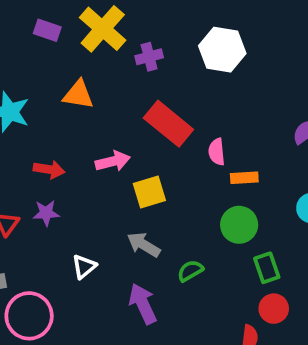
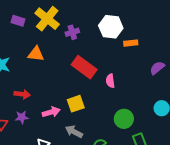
pink arrow: (113, 161) -> (51, 112), moved
orange rectangle: (244, 178) -> (131, 43), moved

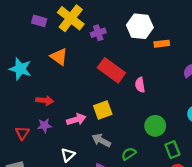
orange triangle: (36, 54) -> (59, 57), turned 30

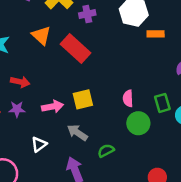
red rectangle: (111, 70) -> (75, 48), moved
pink semicircle: (140, 85) -> (128, 98), moved
green rectangle: (172, 150) -> (162, 103), moved

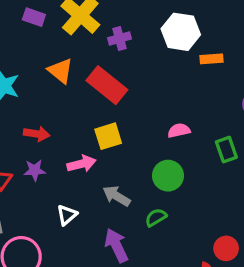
pink semicircle: (128, 98) -> (179, 130), moved, turned 84
yellow square: (83, 99) -> (108, 136), moved
green circle: (138, 123) -> (168, 176), moved

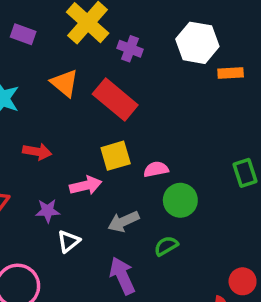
purple rectangle: (34, 17) -> (23, 34), moved
purple cross: (119, 38) -> (130, 49), turned 35
pink semicircle: (179, 130) -> (156, 169), moved
purple star: (35, 170) -> (48, 211), moved
gray arrow: (117, 196) -> (123, 222), turned -56

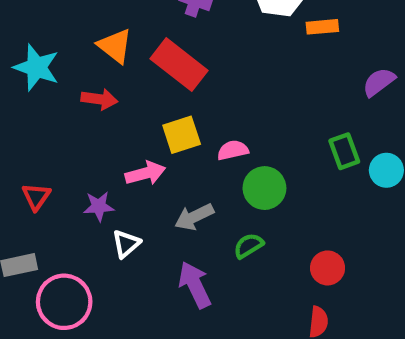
red arrow: (37, 152) -> (99, 99), moved
red circle: (243, 281) -> (328, 268), moved

